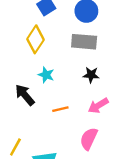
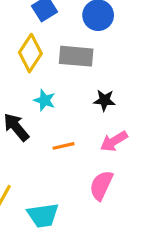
gray rectangle: (84, 42) -> (76, 56), moved

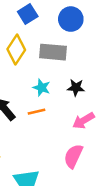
cyan star: (45, 100) -> (42, 88), moved
orange line: (63, 146) -> (37, 112), moved

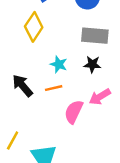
gray rectangle: (53, 52) -> (95, 36), moved
pink semicircle: (73, 156) -> (74, 112), moved

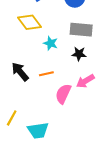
yellow diamond: (34, 27) -> (30, 22), turned -70
cyan star: (59, 64) -> (51, 43), moved

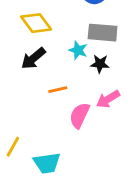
cyan star: (51, 43) -> (78, 50), moved
black arrow: (20, 72) -> (33, 58), moved, turned -90

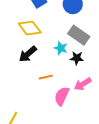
gray rectangle: (103, 33) -> (79, 35), turned 30

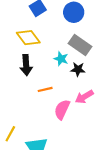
black arrow: (28, 54) -> (26, 65), turned -54

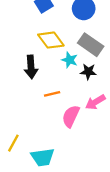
yellow diamond: (28, 38) -> (51, 40), moved

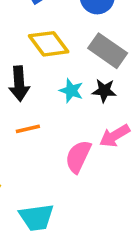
cyan star: (70, 60) -> (71, 91), moved
orange line: (52, 94) -> (28, 129), moved

